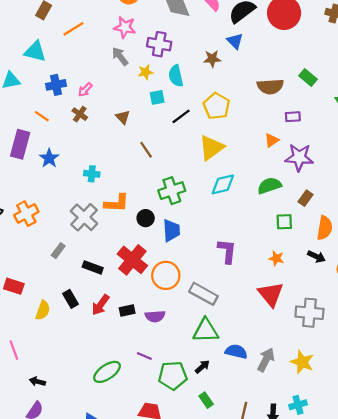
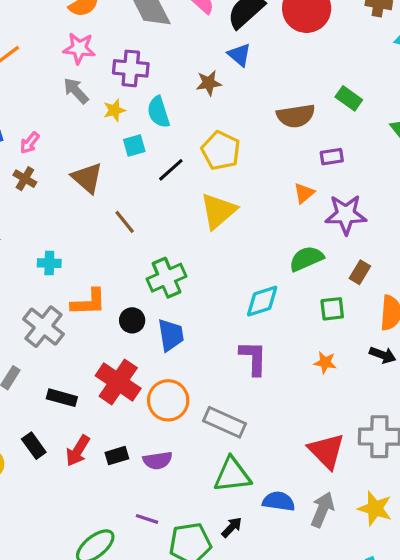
brown triangle: (123, 117) -> (87, 178), size x1.5
cyan diamond: (223, 184) -> (262, 301), moved
red triangle: (271, 294) -> (326, 451), moved

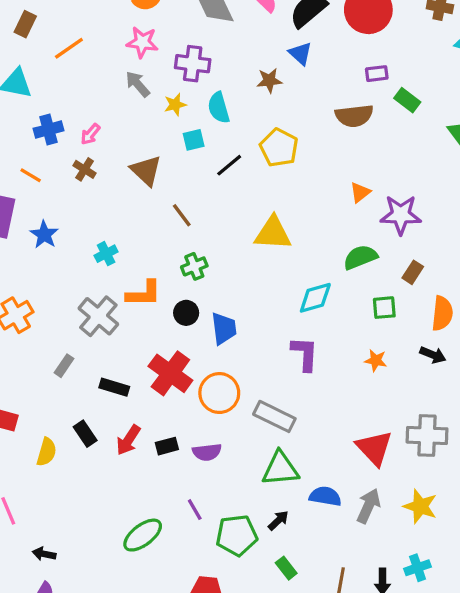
purple rectangle: (332, 157) -> (377, 74), moved
yellow triangle: (218, 211) -> (273, 233), moved, turned 42
cyan cross: (49, 263) -> (106, 254), turned -30
green cross: (167, 278) -> (194, 266), moved, size x0.7
purple line: (147, 519) -> (195, 510), turned 40

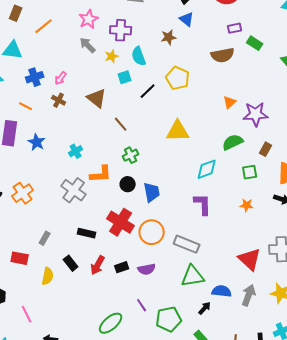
pink star: (142, 42) -> (89, 19), turned -30
gray rectangle: (64, 366) -> (45, 238), moved
black arrow: (278, 520) -> (205, 308), moved

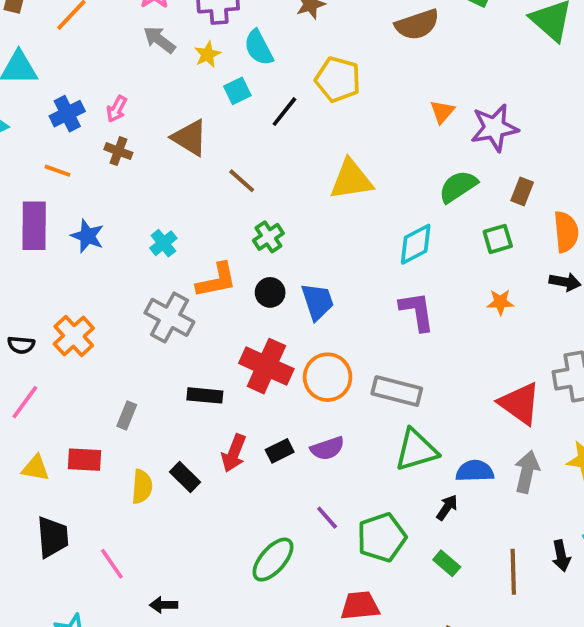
black rectangle: (71, 263) -> (185, 477), moved

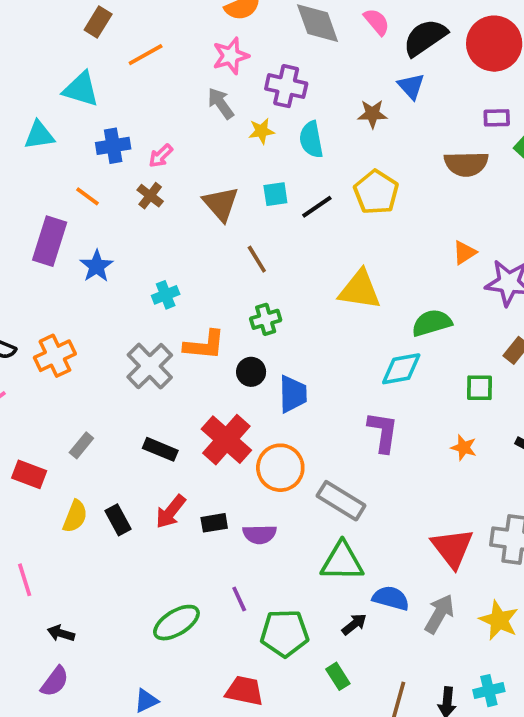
cyan square: (237, 91) -> (275, 194), moved
green semicircle: (458, 187) -> (432, 323), moved

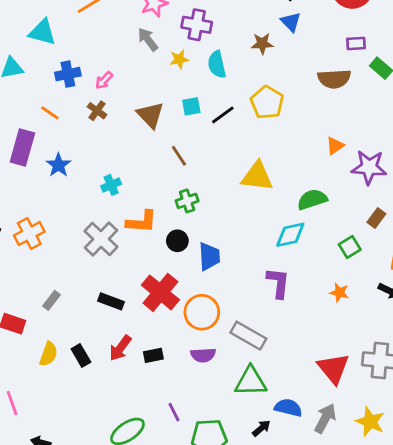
green square: (479, 388) -> (350, 247), turned -30
purple semicircle: (260, 534) -> (203, 355), moved

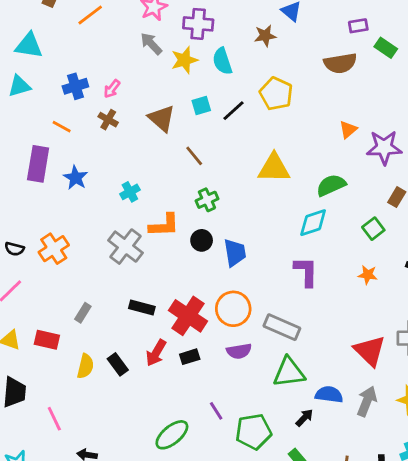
cyan triangle: (42, 32) -> (29, 46), moved
yellow star: (179, 59) -> (184, 60), size x1.4
red cross: (160, 292) -> (188, 316), moved

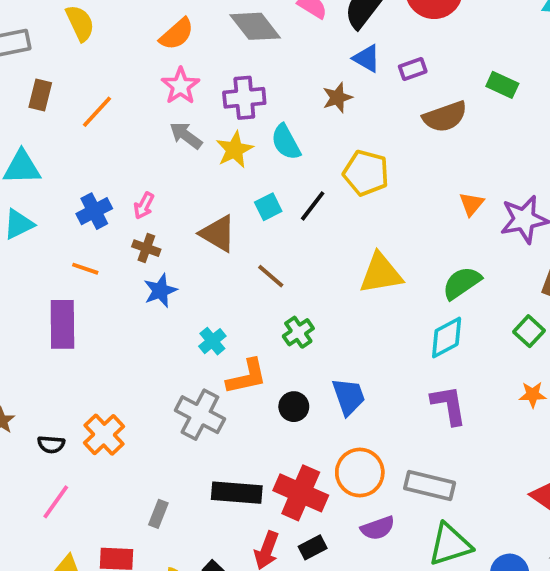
purple rectangle: (358, 26) -> (413, 69), moved
blue star: (76, 178) -> (160, 291), moved, turned 30
cyan cross: (130, 192) -> (212, 341), moved
black circle: (202, 240) -> (294, 407), moved
black rectangle: (142, 307) -> (237, 493), size x1.4

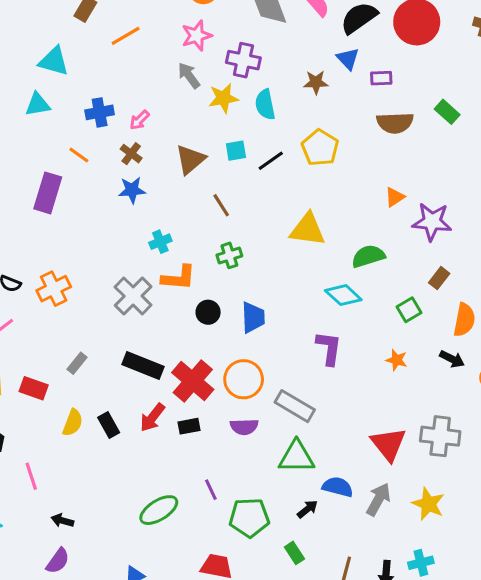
brown triangle: (218, 234) -> (190, 159), turned 32
cyan diamond: (447, 338) -> (343, 295), turned 54

